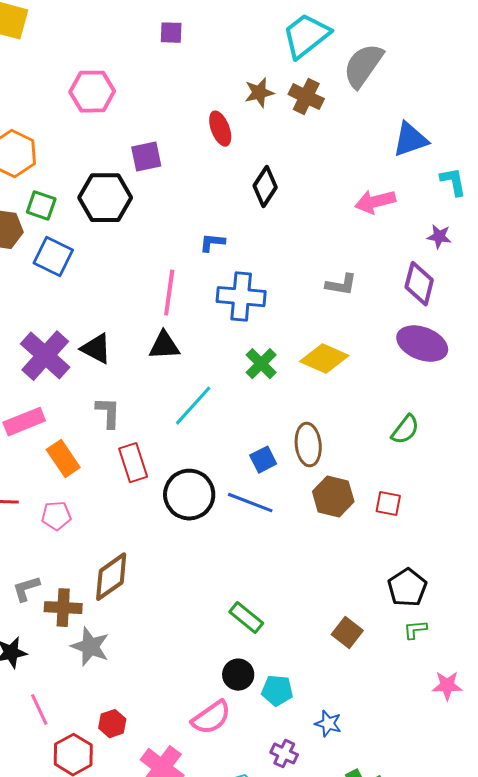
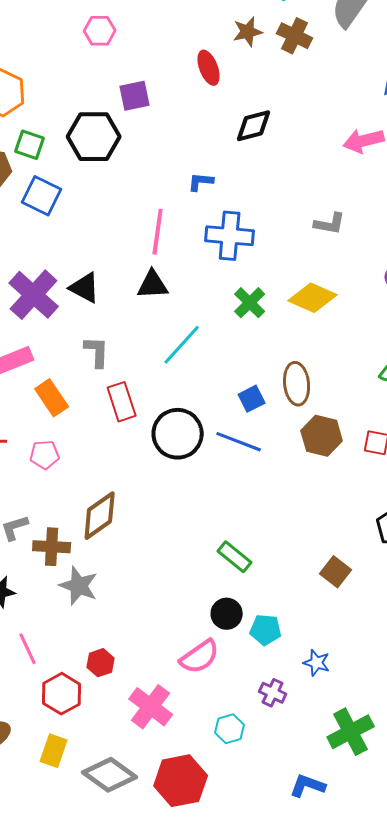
pink hexagon: (92, 92) -> (100, 31), moved, size x0.7
black diamond: (265, 187) -> (254, 126), turned 42

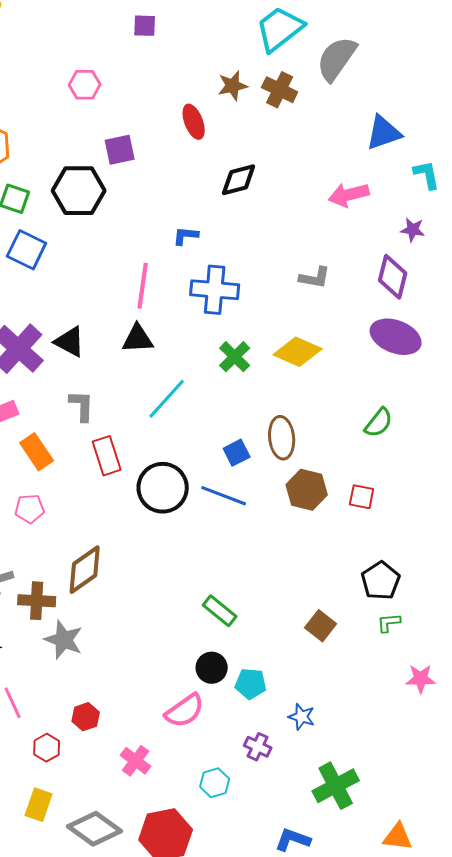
red hexagon: (62, 694) -> (47, 748), size x0.7
pink cross: (151, 707) -> (136, 761), size x0.7

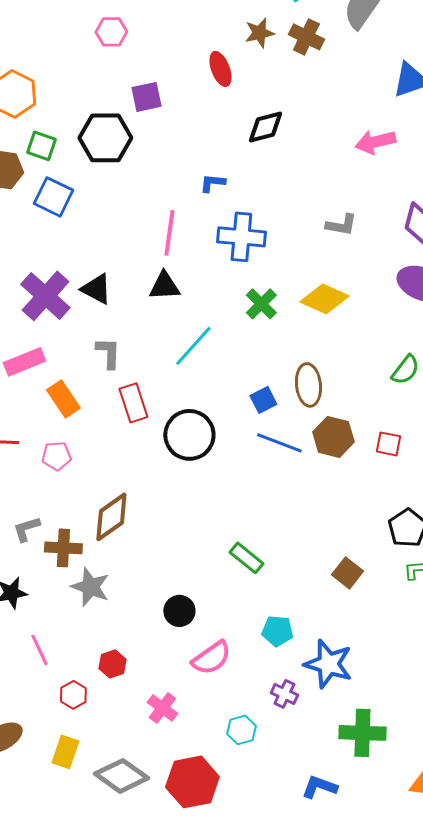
blue line: (224, 496) -> (279, 443), moved
black circle: (212, 668) -> (179, 611), moved
blue star: (302, 717) -> (328, 664), size x1.8
green cross: (336, 786) -> (362, 733), turned 30

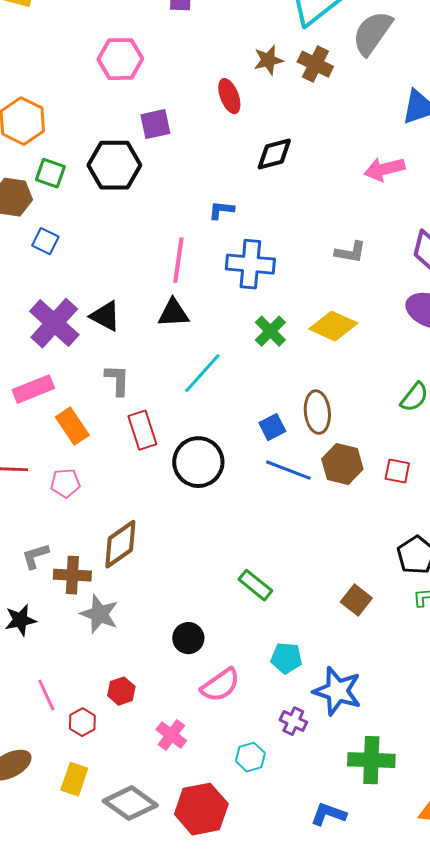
pink hexagon: (111, 32) -> (120, 59), size x1.4
blue square: (53, 197) -> (45, 241), moved, size x0.7
pink line: (39, 650) -> (46, 695), moved

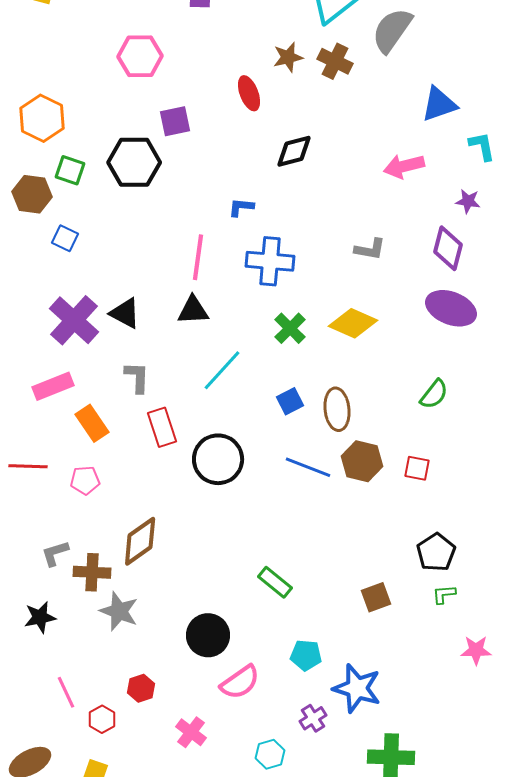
blue square: (272, 427) -> (290, 401), moved
brown square: (356, 600) -> (376, 597), turned 32
black circle: (188, 638) -> (208, 635), size x1.4
purple cross: (293, 721) -> (313, 718), turned 32

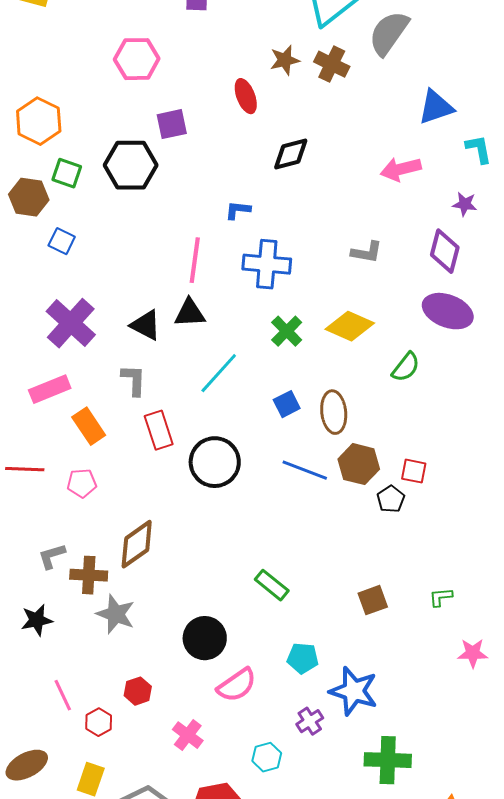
black triangle: (125, 313) -> (146, 325), moved
green semicircle: (434, 394) -> (406, 367), moved
black pentagon: (436, 552) -> (391, 499), moved, size x0.7

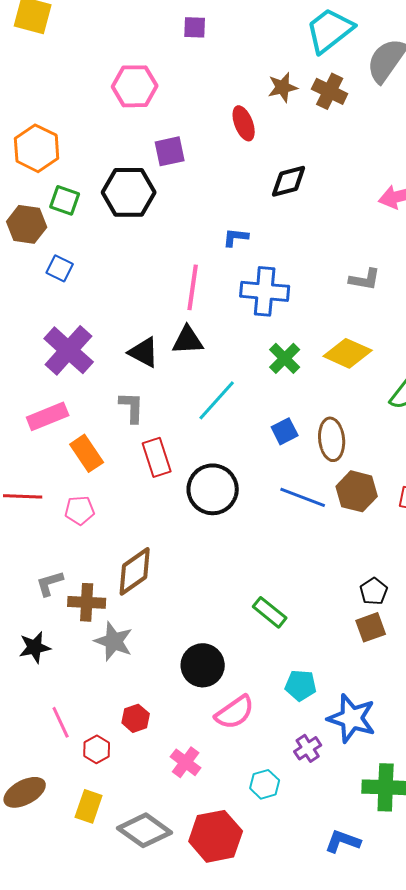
black pentagon: (391, 499) -> (374, 591), moved

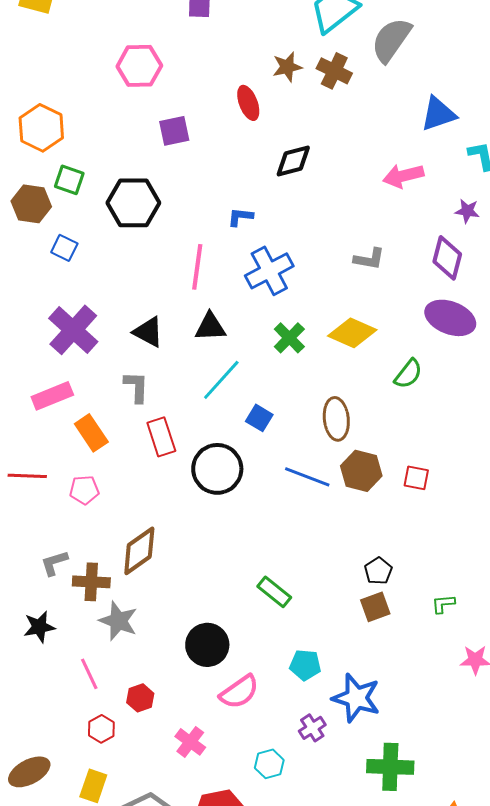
black hexagon: (129, 192) -> (133, 203), moved
blue cross: (265, 291) -> (269, 271), turned -33
black triangle: (188, 340) -> (210, 327), moved
blue square: (285, 431) -> (259, 418), moved, turned -32
pink line: (61, 722) -> (89, 674), moved

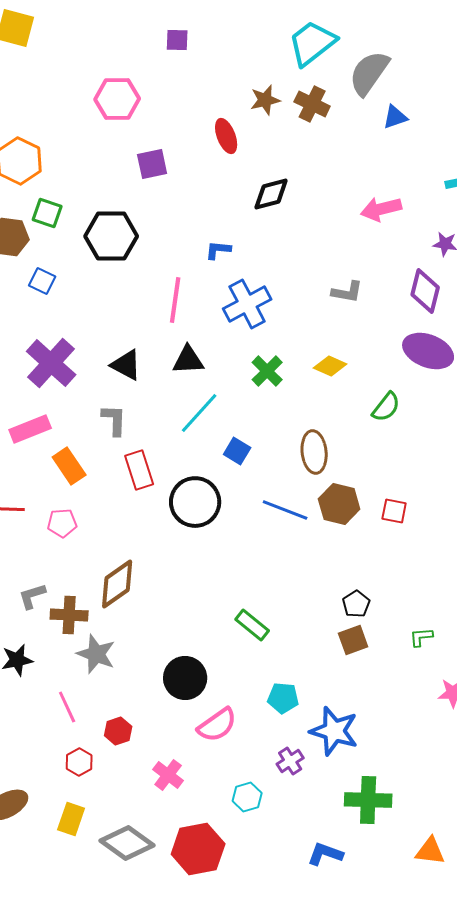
blue triangle: (438, 114) -> (395, 117), moved, size x0.7
yellow diamond: (352, 333) -> (330, 366), size x0.7

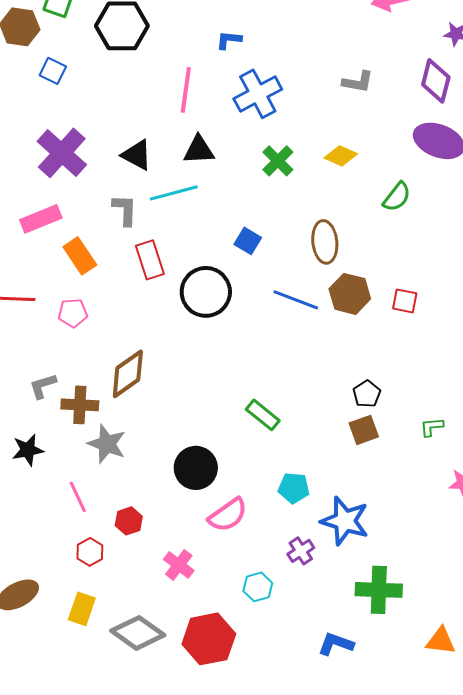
cyan line: (199, 413) -> (174, 193), moved, turned 33

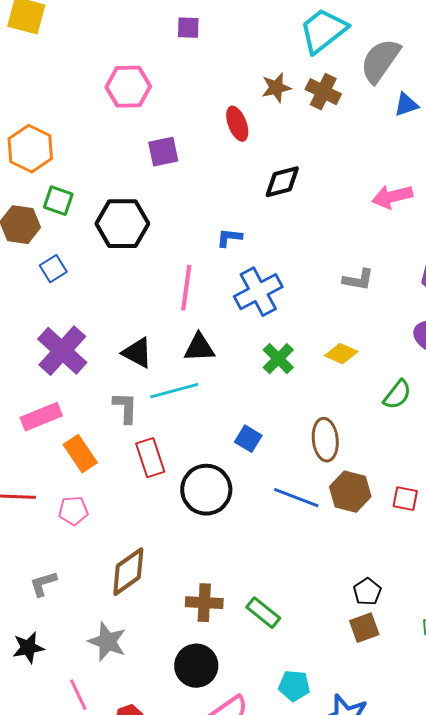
blue square: (53, 71) -> (53, 269), turned 32
brown cross: (80, 405) -> (204, 603), moved

